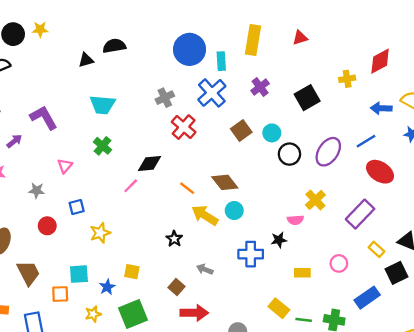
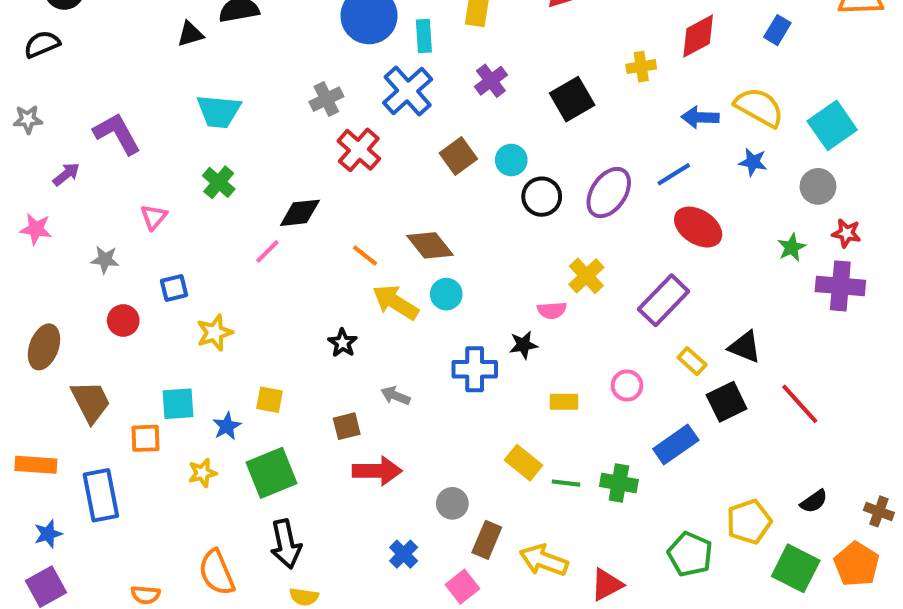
brown square: (177, 287) -> (347, 426), turned 35

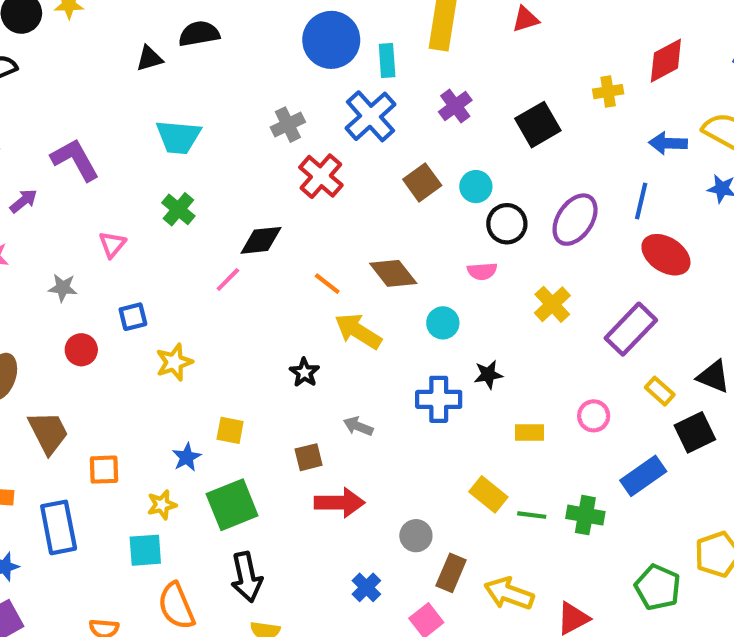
blue line: (674, 174) -> (641, 201), turned -45
cyan circle: (446, 294) -> (443, 323), moved
pink semicircle: (552, 310) -> (482, 271), moved
cyan square: (178, 404) -> (145, 550), moved

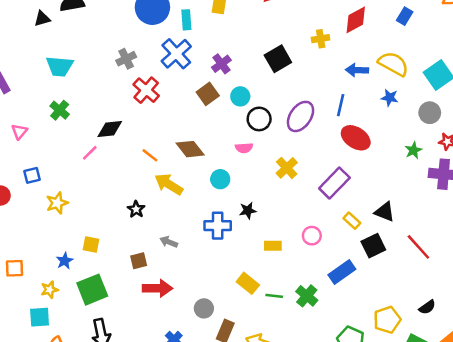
purple cross: (455, 106) -> (221, 64), moved
green cross: (585, 515) -> (307, 296), turned 30

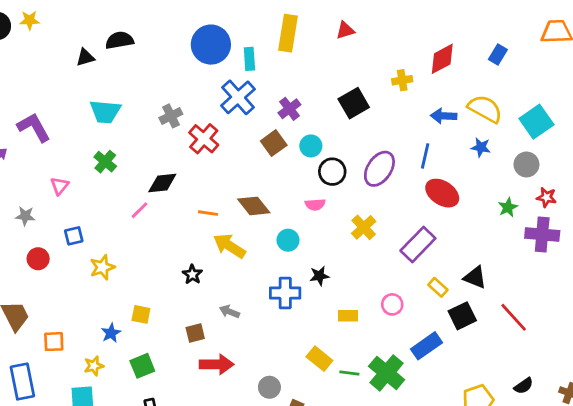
gray cross: (126, 59) -> (171, 116), moved
orange line: (150, 155) -> (208, 213), turned -30
green square: (92, 290) -> (142, 366), size x0.7
green cross: (307, 296) -> (387, 373), size x1.4

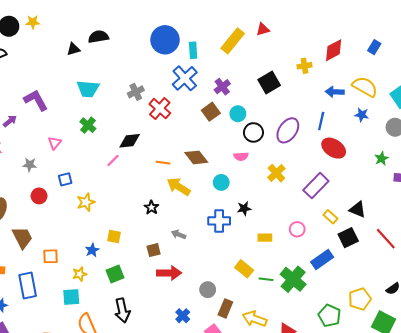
yellow rectangle: (288, 33) -> (233, 41), moved, turned 30

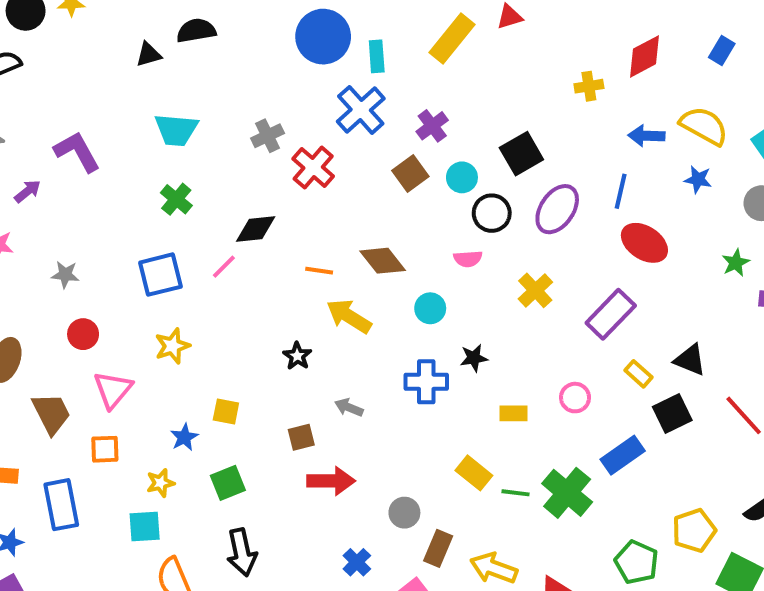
black square: (269, 82) -> (521, 154), moved
pink triangle: (55, 143) -> (113, 390), moved, size x1.5
blue square: (65, 179) -> (160, 275), moved, size x1.6

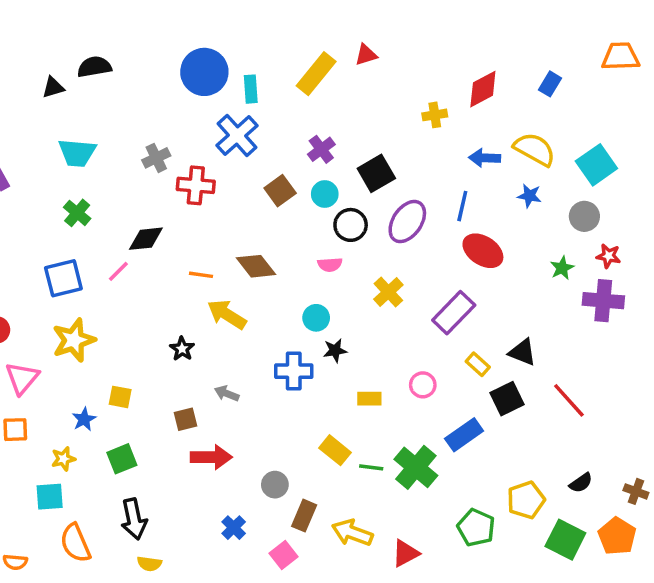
purple cross: (432, 126) -> (321, 149), moved
red cross: (313, 167) -> (196, 185), turned -36
cyan circle: (430, 308) -> (316, 318), moved
yellow star: (172, 346) -> (74, 340), size x1.4

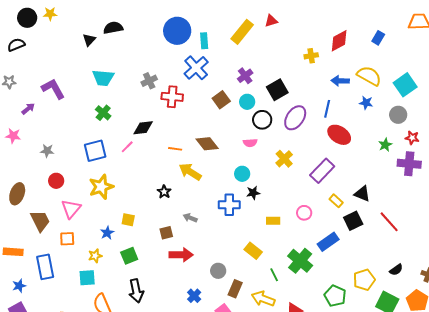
black triangle: (53, 87) -> (89, 40), turned -32
green line: (371, 467) -> (274, 275), moved, turned 56

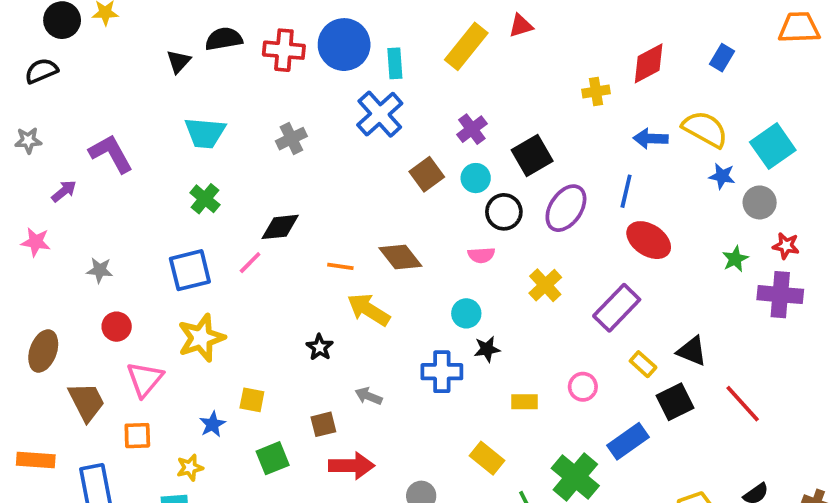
red cross: (172, 97) -> (284, 50), moved
blue star: (366, 103) -> (722, 176), moved
green square: (129, 256) -> (273, 458), moved

